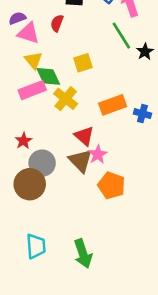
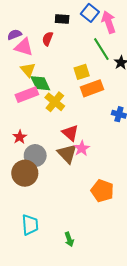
yellow square: (83, 63) -> (82, 72), moved
orange rectangle: (113, 105) -> (92, 88), moved
orange pentagon: (111, 185) -> (102, 191), moved
green arrow: (83, 254) -> (69, 239), moved, size x0.6

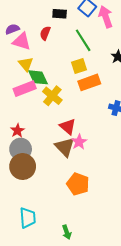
green line: (101, 49) -> (83, 40), moved
gray circle: (35, 156) -> (21, 149), moved
orange pentagon: (102, 191) -> (78, 184), moved

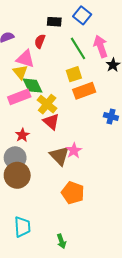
pink arrow: (106, 17) -> (101, 46), moved
pink triangle: (22, 41) -> (25, 59), moved
red triangle: (68, 127) -> (51, 122), moved
red star: (17, 131) -> (22, 135), moved

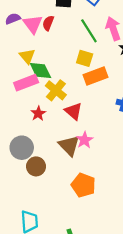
pink triangle: (25, 59) -> (33, 24), moved, turned 36
yellow square: (74, 74) -> (85, 58), turned 35
red triangle: (51, 122) -> (73, 111), moved
red star: (22, 135) -> (38, 113), moved
brown circle: (17, 175) -> (36, 166), moved, size x0.7

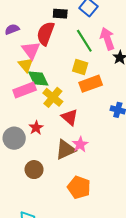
red semicircle: (48, 23) -> (46, 33), size x1.6
pink triangle: (33, 24) -> (31, 50), moved
red star: (38, 113) -> (36, 128), moved
brown triangle: (69, 145) -> (65, 150), turned 50
gray circle: (22, 148) -> (14, 138), moved

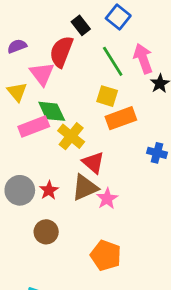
black rectangle: (60, 14) -> (81, 25), turned 48
yellow triangle: (26, 65) -> (17, 92), moved
red star: (36, 128) -> (49, 190), moved
brown triangle: (65, 150) -> (85, 188), moved

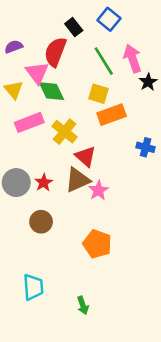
green diamond: (52, 111) -> (51, 91), moved

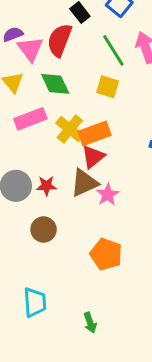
pink triangle: (37, 73) -> (30, 49), moved
orange rectangle: (112, 115) -> (95, 133), moved
red triangle: (85, 156) -> (93, 157), turned 40
red star: (44, 183) -> (46, 186), turned 30

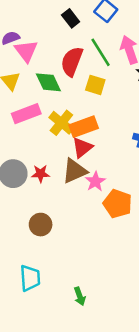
red semicircle: (60, 40) -> (72, 61), moved
brown circle: (44, 229) -> (41, 225), moved
orange pentagon: (106, 254) -> (118, 204), moved

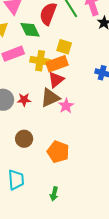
yellow square: (95, 85) -> (64, 47), moved
yellow cross: (61, 123) -> (40, 61), turned -30
orange pentagon: (118, 204) -> (58, 152), moved
green arrow: (80, 296) -> (54, 194), turned 32

